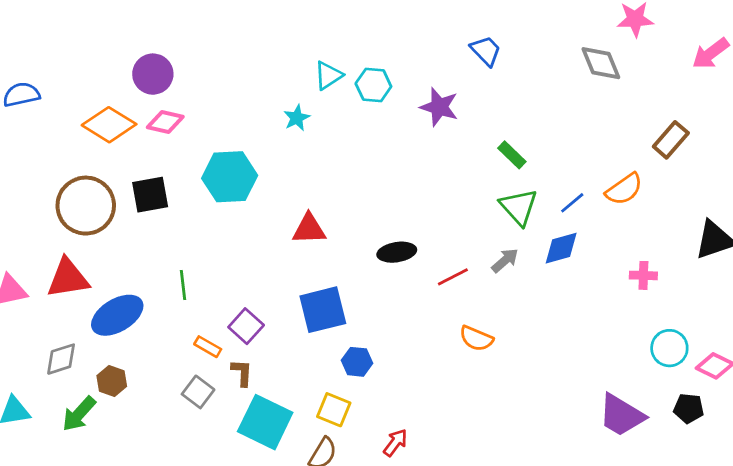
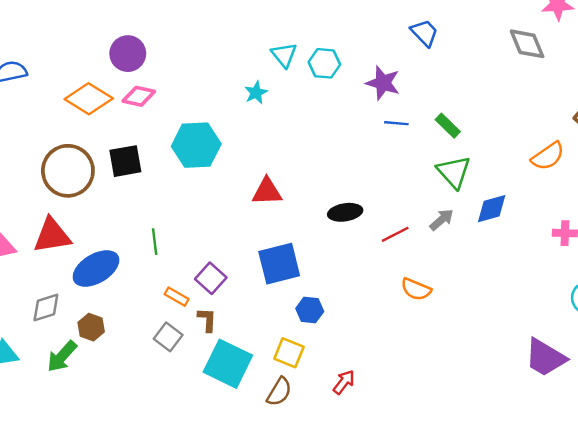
cyan triangle: (328, 75) -> (284, 55), turned -36
blue line: (572, 203) -> (396, 123), moved, turned 45

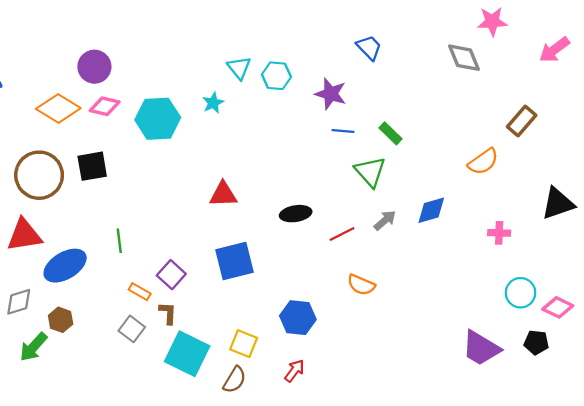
cyan hexagon: (196, 145) -> (158, 119), moved
green triangle: (454, 172) -> (370, 172), moved
blue hexagon: (310, 310) -> (298, 318), moved, size x1.4

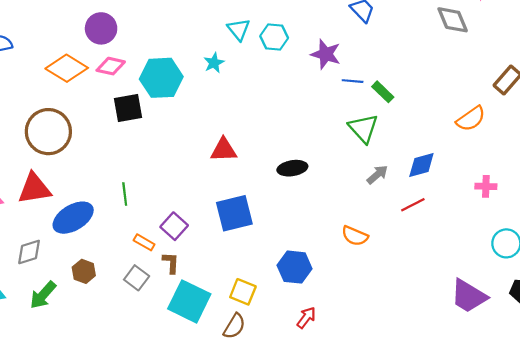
blue line: (343, 131) -> (353, 81), moved
black square: (92, 166) -> (128, 108), moved
red line: (342, 234) -> (413, 205), moved
brown hexagon: (61, 320) -> (84, 271), moved
red arrow: (294, 371) -> (306, 318), moved

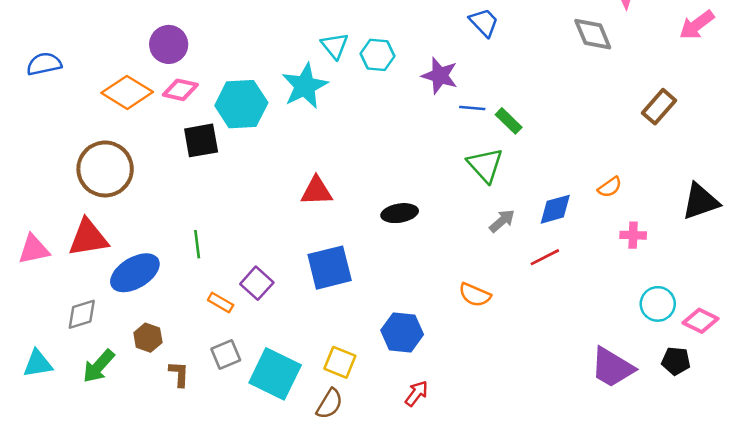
cyan star: (214, 63) -> (305, 86), size x1.8
orange semicircle: (471, 119) -> (610, 187), moved, size x0.7
brown L-shape: (171, 263) -> (179, 374), moved
gray square: (137, 278) -> (226, 354), moved, turned 30

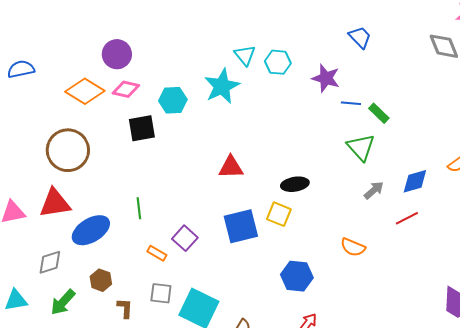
cyan hexagon: (241, 104) -> (173, 100), size x0.7
gray square: (226, 354) -> (161, 293), turned 30
yellow square: (340, 362) -> (279, 214), moved

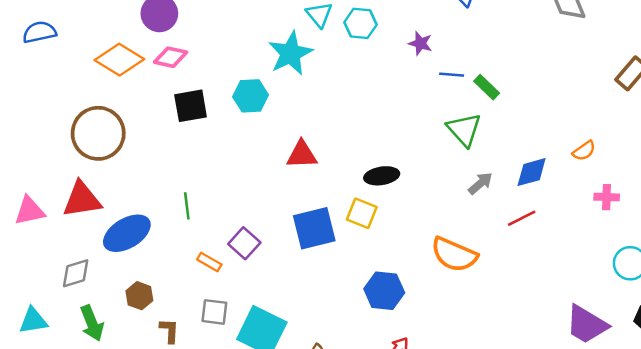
purple star: (326, 78) -> (420, 43), size x0.7
cyan hexagon: (173, 100) -> (251, 96), moved
orange semicircle: (353, 247) -> (454, 255), size x1.5
green arrow: (63, 302) -> (92, 323), turned -64

